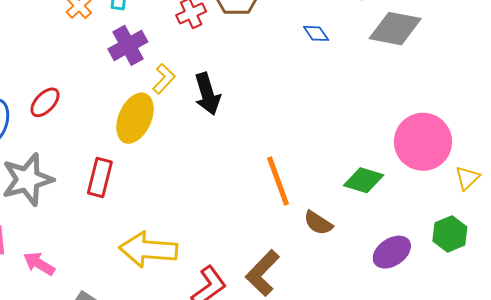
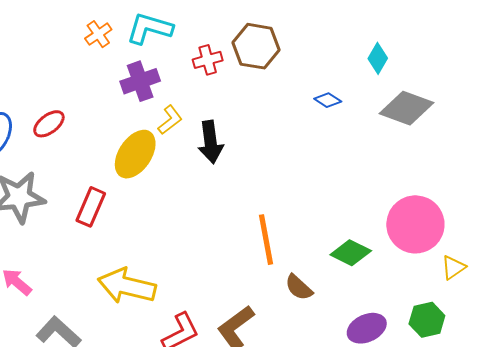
blue diamond: (316, 33) -> (328, 100), turned -32

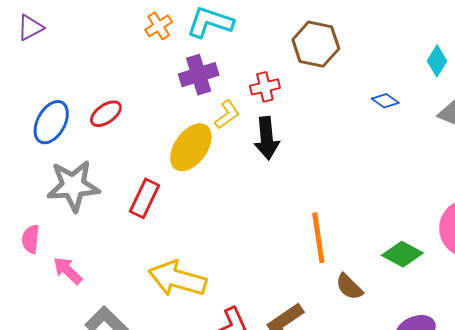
red cross: (208, 60) -> (265, 87), moved

